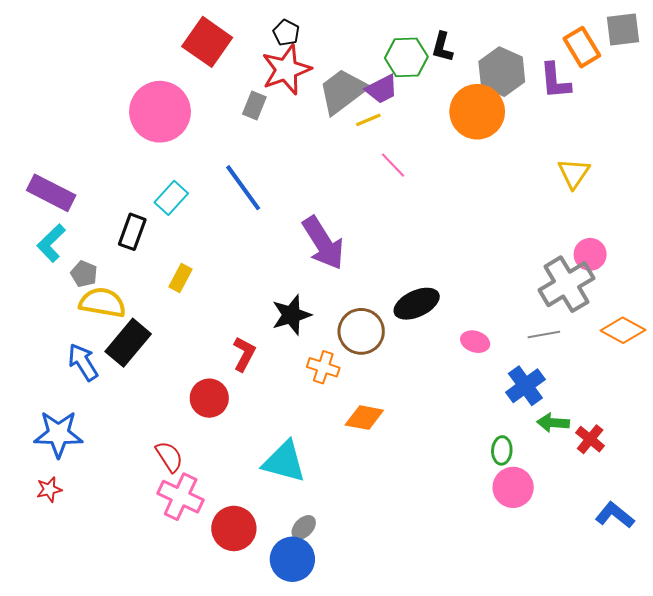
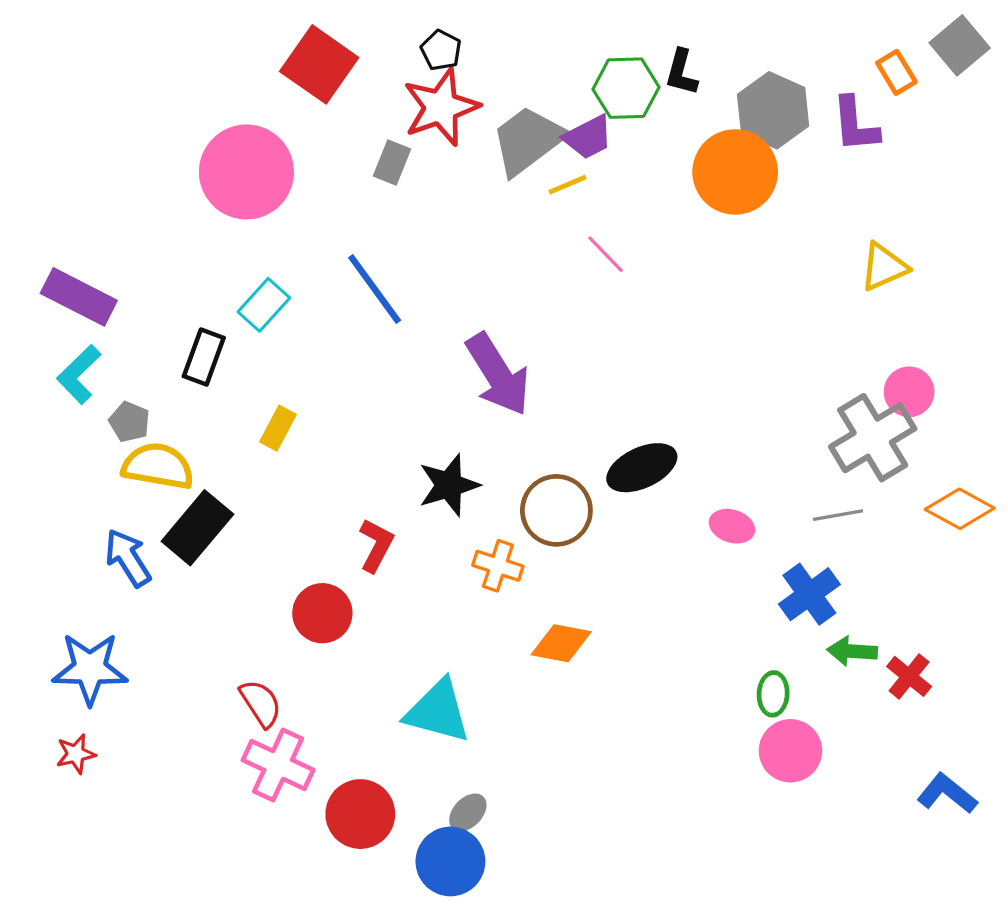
gray square: (623, 30) -> (960, 45), turned -33
orange rectangle: (582, 47) -> (896, 72), size x0.7
yellow triangle: (574, 173) -> (884, 267), turned 32

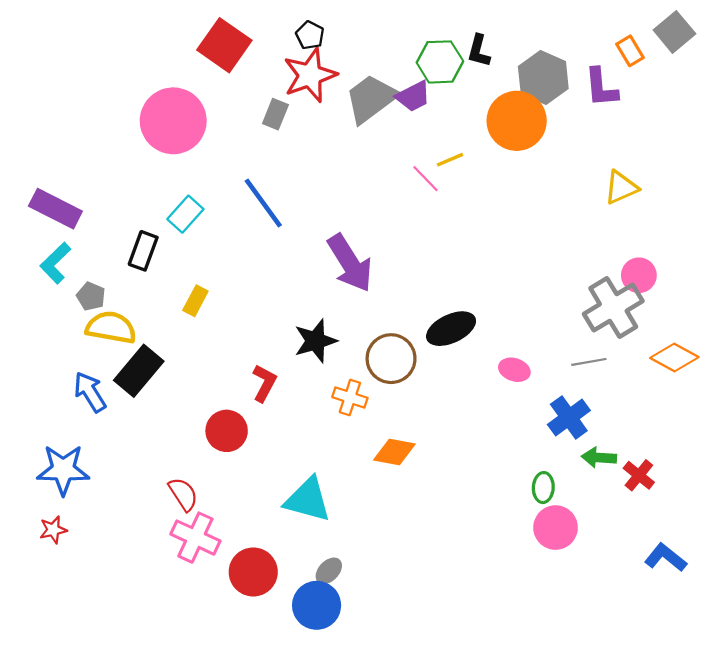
yellow line: (567, 185) -> (450, 160), moved

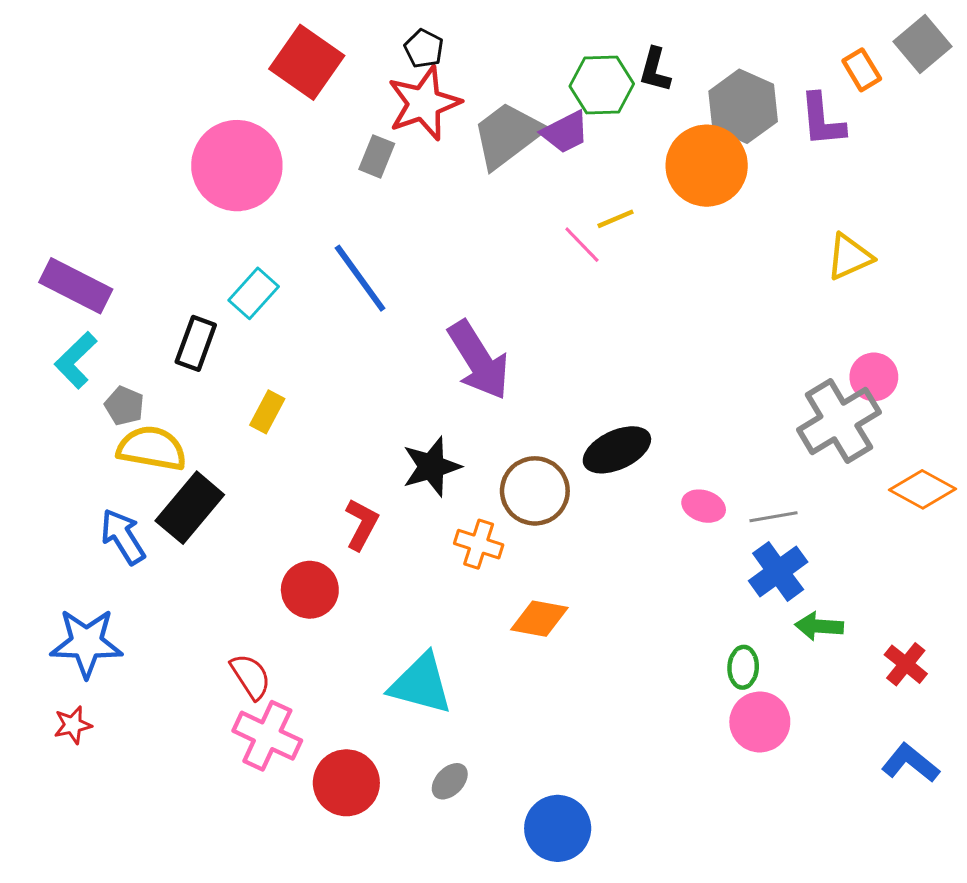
gray line: (589, 362) -> (774, 517), moved
red cross: (639, 475) -> (906, 664), moved
blue circle: (317, 605) -> (558, 828), moved

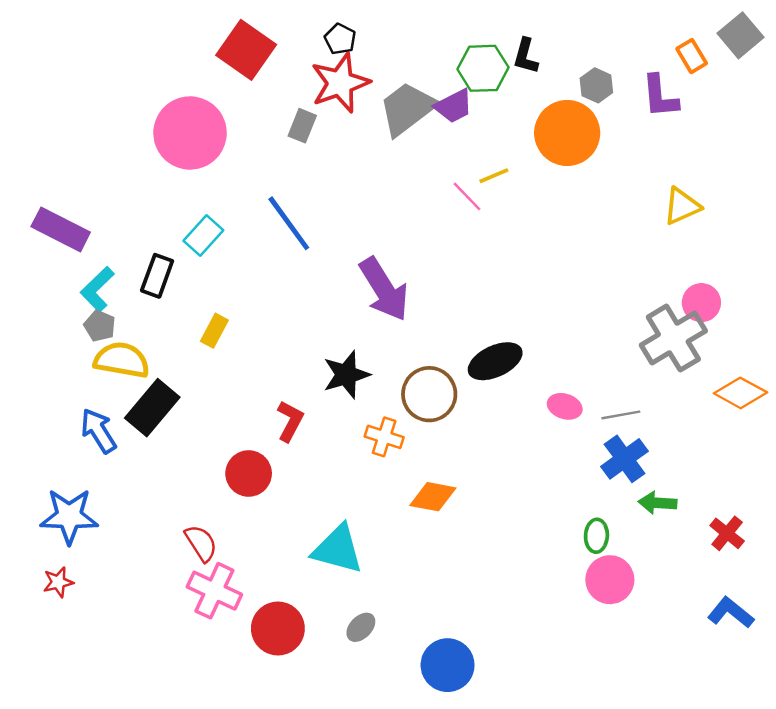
gray hexagon: (743, 106) -> (596, 85), size x0.6
cyan L-shape: (76, 360) -> (97, 289), moved

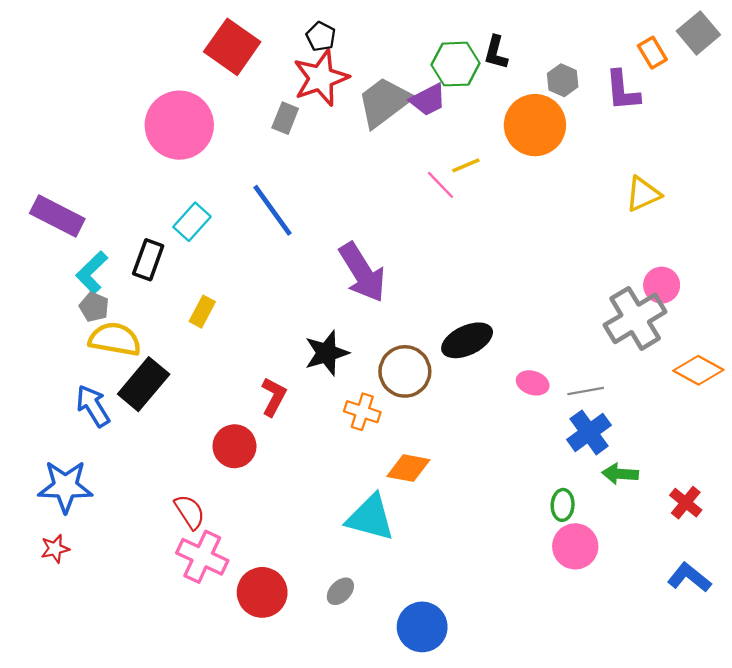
cyan triangle: (338, 549) -> (370, 518), moved

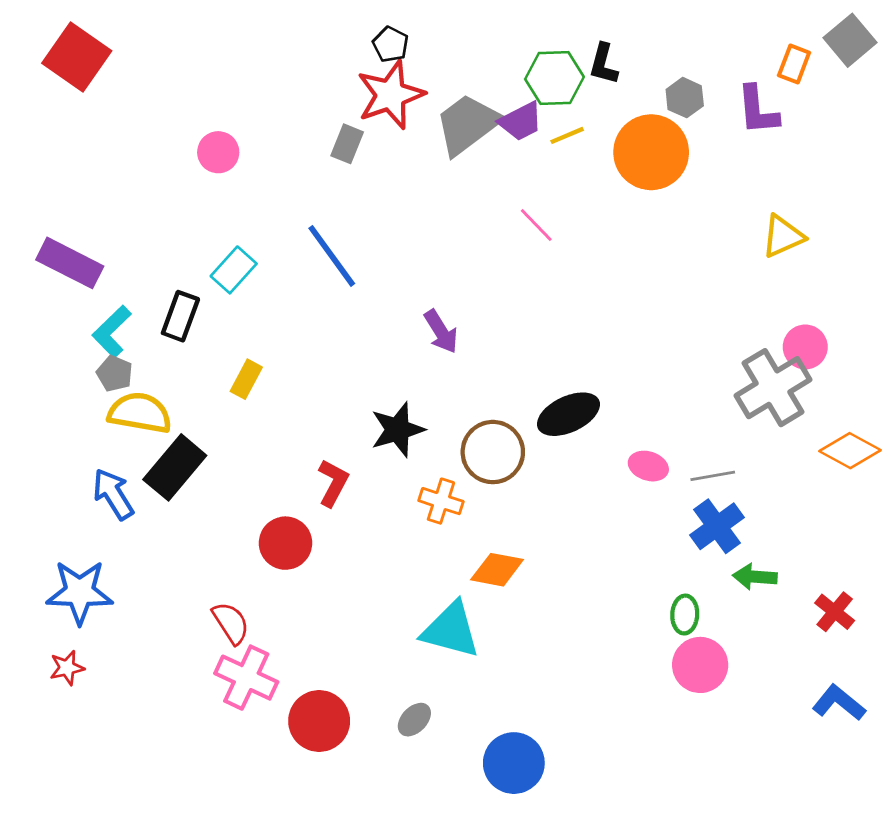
red square: (232, 47) -> (77, 57), moved
orange rectangle: (652, 53) -> (794, 64), turned 52
pink circle: (179, 125) -> (218, 152), size x0.5
yellow line: (466, 165) -> (567, 135), moved
purple arrow: (362, 272) -> (441, 332), size x0.6

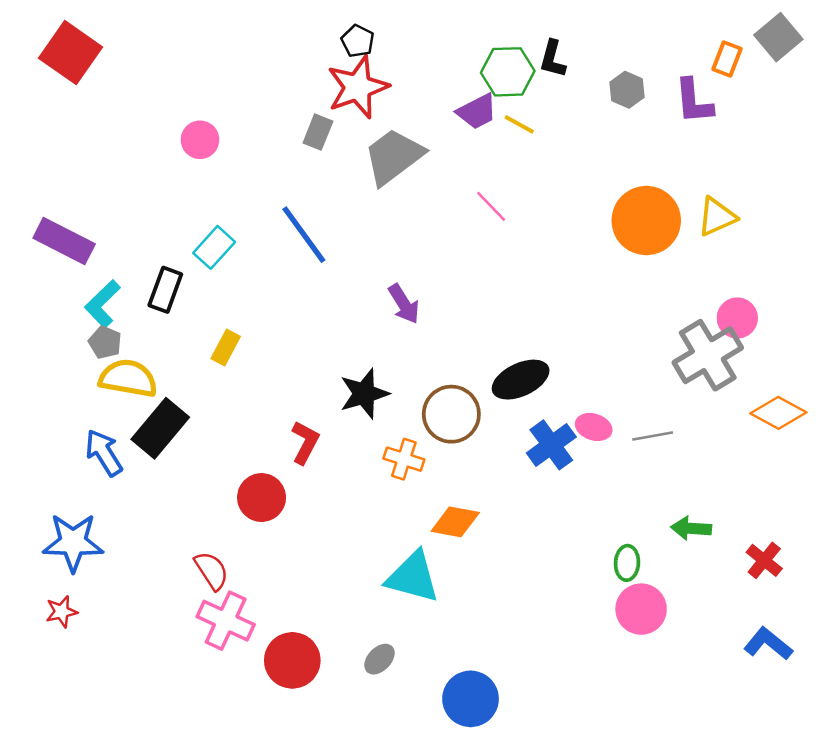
gray trapezoid: (468, 124) -> (394, 156), moved
yellow line: (567, 135) -> (519, 124), turned 52
orange circle: (651, 152) -> (646, 221), moved
blue cross: (717, 526) -> (551, 445), moved

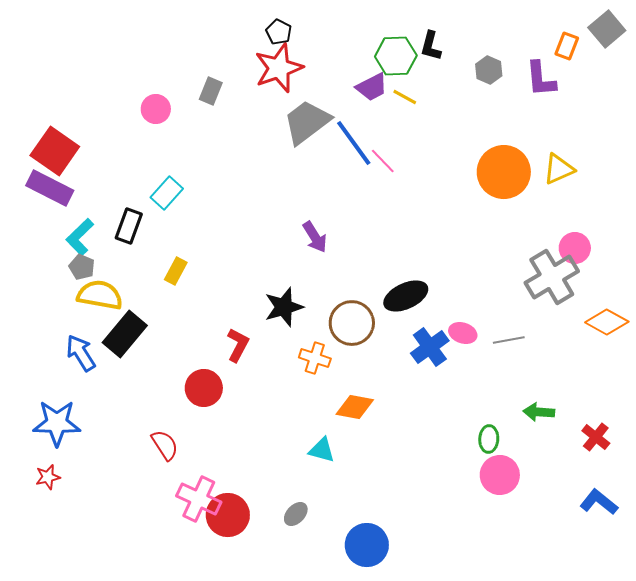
red square: (70, 53) -> (55, 151), moved
gray rectangle: (318, 132) -> (211, 91), moved
blue line: (304, 235) -> (354, 143), moved
cyan triangle: (413, 577) -> (322, 450), size x0.6
pink cross: (226, 621) -> (199, 499), moved

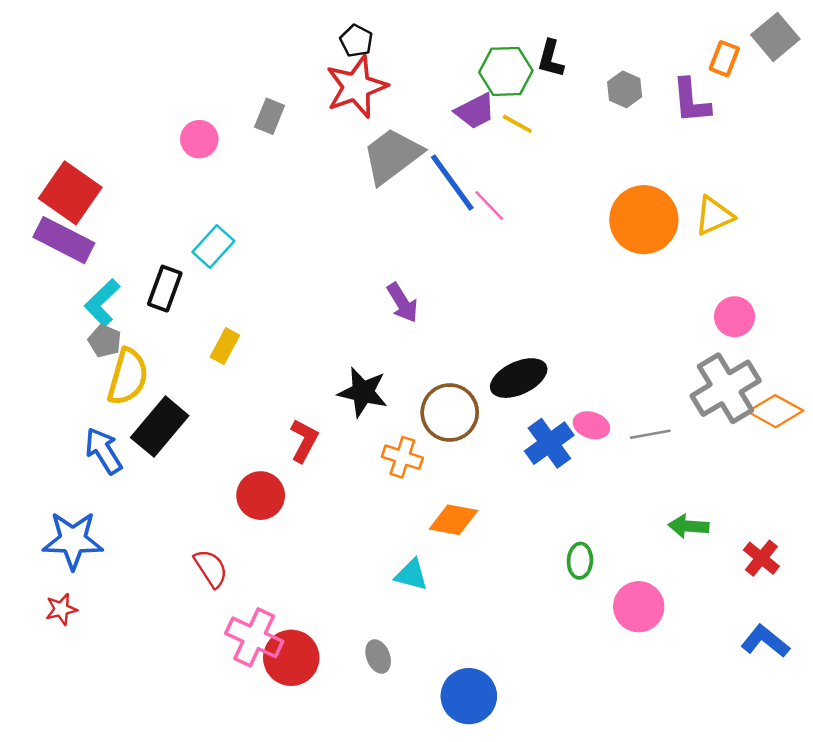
gray cross: (552, 277) -> (726, 388), moved
yellow semicircle: (100, 295) -> (128, 377), turned 96
black star: (284, 307) -> (363, 392), turned 30
green ellipse: (489, 439) -> (580, 561), moved
gray ellipse: (296, 514) -> (378, 656), turned -65

